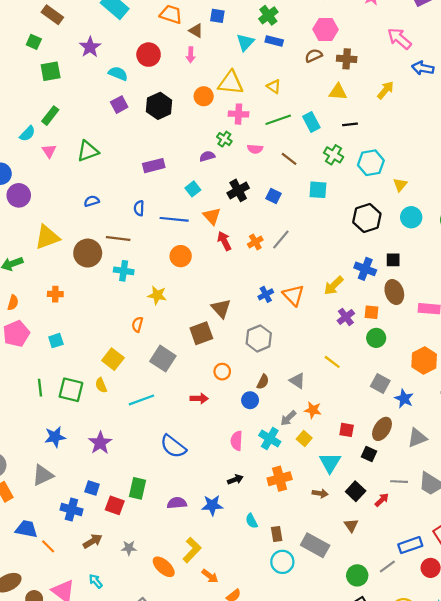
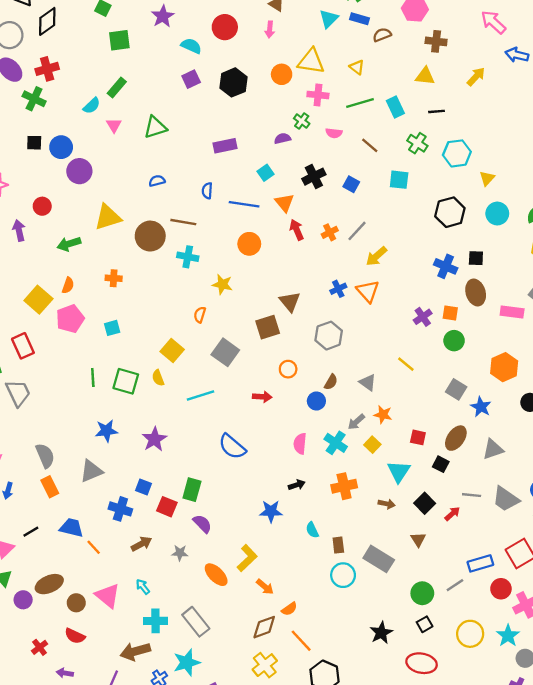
brown semicircle: (314, 56) -> (382, 35), moved
yellow arrow: (334, 286) -> (376, 256), moved
purple semicircle: (177, 503) -> (202, 524), moved, turned 48

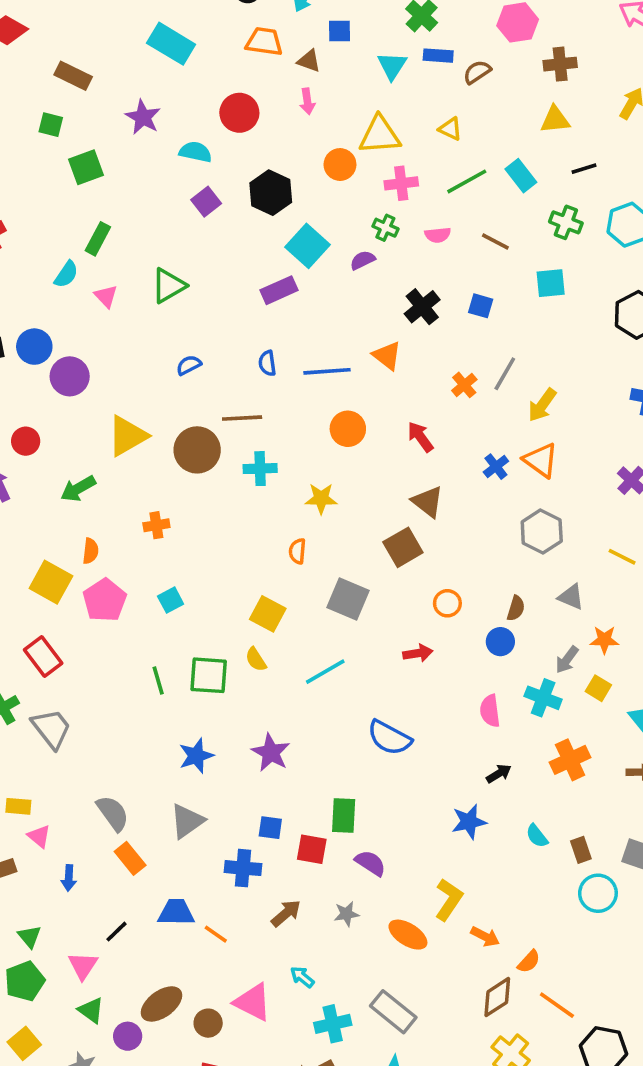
cyan square: (266, 173) -> (308, 246), moved, size x1.6
red arrow: (297, 230) -> (420, 437), moved
gray hexagon: (329, 336) -> (542, 531), moved

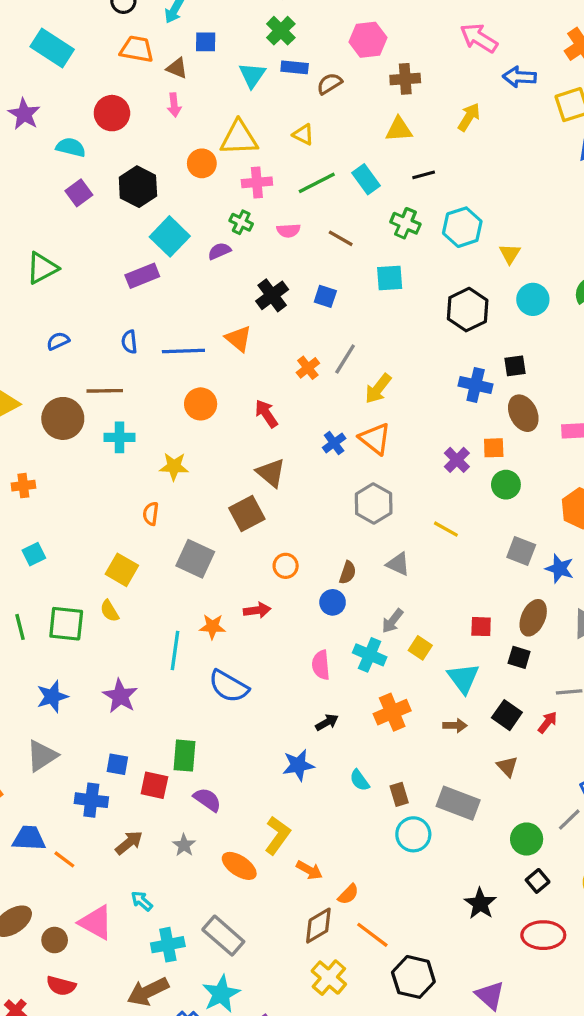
orange star: (604, 640) -> (212, 627), moved
cyan line: (325, 672) -> (175, 650), moved, turned -54
gray star: (346, 914) -> (184, 845), turned -30

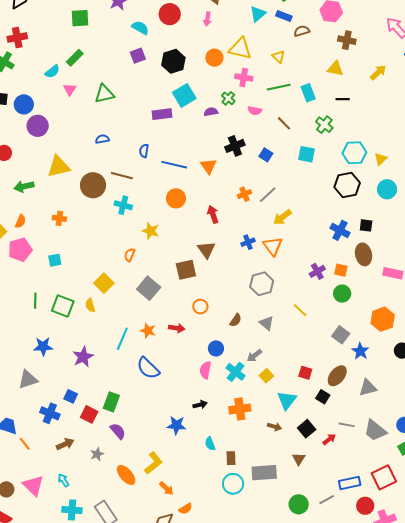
cyan hexagon: (462, 227) -> (354, 153), moved
blue circle: (333, 602) -> (216, 348), moved
gray rectangle: (458, 803) -> (264, 473), turned -40

